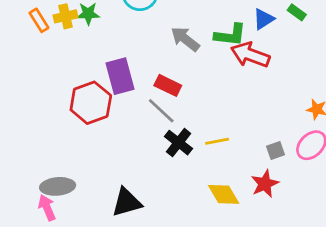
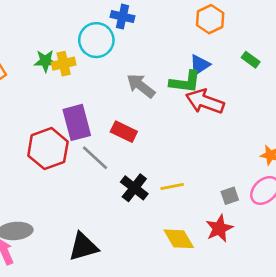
yellow cross: (66, 16) -> (64, 64), moved
blue triangle: (264, 19) -> (200, 65), moved
gray line: (161, 111) -> (95, 158), moved

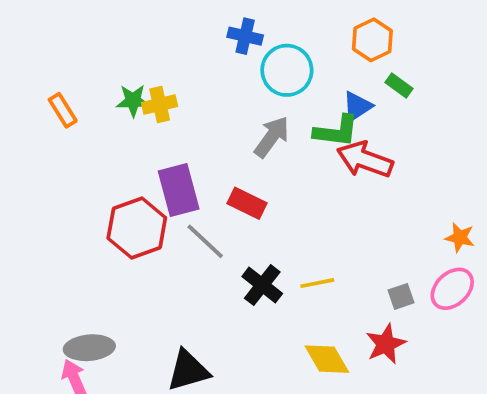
cyan circle: (96, 40) -> (287, 70), moved
green rectangle: (251, 60) -> (399, 86), moved
gray arrow: (141, 86) -> (272, 137), turned 88

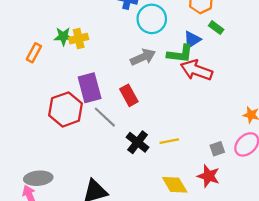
orange rectangle: (63, 110) -> (34, 53), moved, turned 60
gray arrow: (272, 137) -> (143, 57), turned 30
red rectangle: (247, 203) -> (129, 95), turned 35
red star: (386, 344) -> (209, 176), turned -30

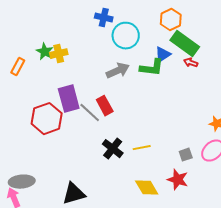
green rectangle: (216, 28) -> (185, 44), size x2.0
green star: (63, 36) -> (45, 52), turned 30
red arrow: (197, 70) -> (191, 63), moved, size x0.5
gray line: (105, 117) -> (90, 113), moved

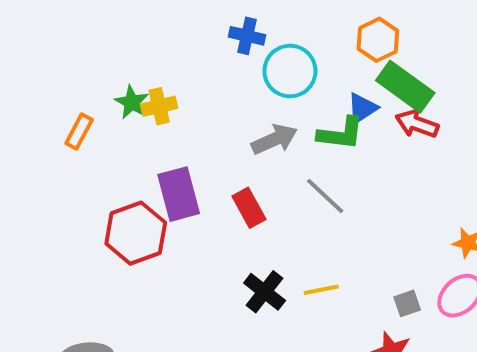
red arrow: (191, 63) -> (417, 124), size x1.5
gray line: (90, 113) -> (325, 196), moved

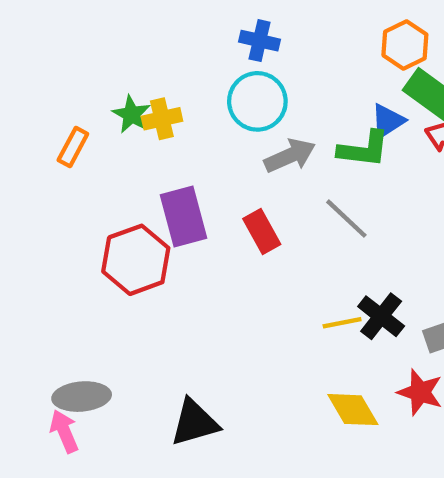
cyan circle: (290, 71) -> (257, 101), moved
black cross: (265, 292) -> (381, 316), moved

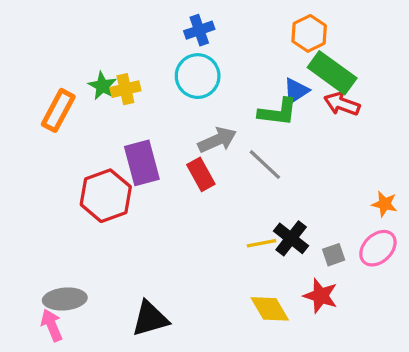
blue cross: (260, 41) -> (199, 30), turned -32
orange rectangle: (73, 147) -> (58, 110), size x1.4
gray arrow: (290, 156) -> (217, 140), moved

